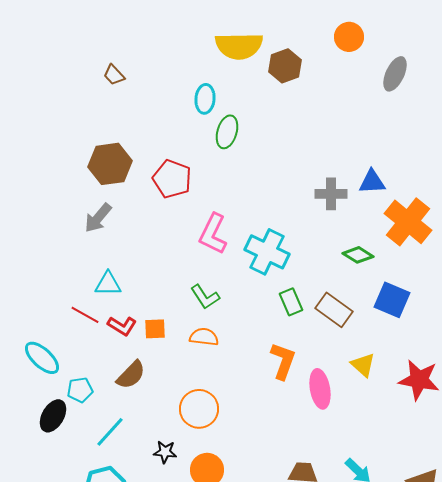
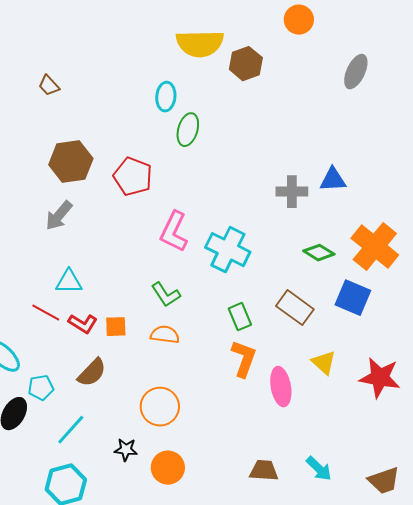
orange circle: (349, 37) -> (299, 20), moved
brown trapezoid: (114, 75) -> (49, 86), moved
orange cross: (408, 222) -> (375, 247), moved
green rectangle: (291, 302) -> (240, 317), moved

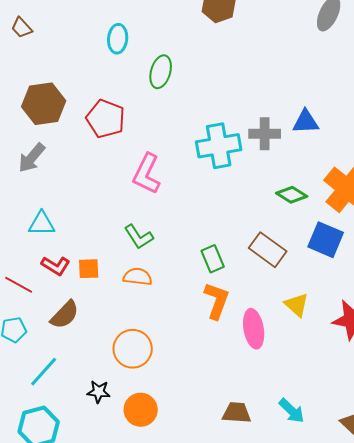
cyan ellipse: (166, 97) -> (118, 39), moved
cyan cross: (228, 250) -> (219, 146), moved, turned -36
red line: (46, 313) -> (19, 285), moved

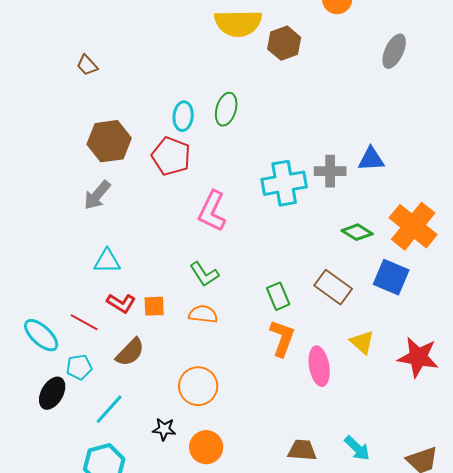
cyan ellipse: (118, 39) -> (183, 116), moved

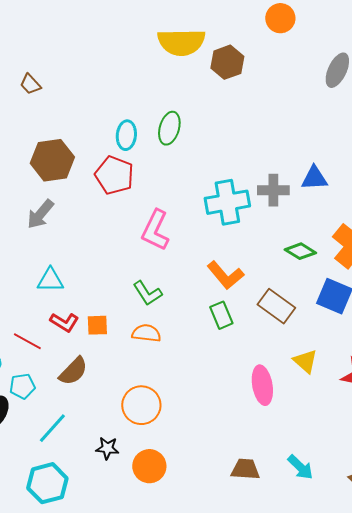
orange L-shape: (282, 338) -> (225, 275), moved, turned 120

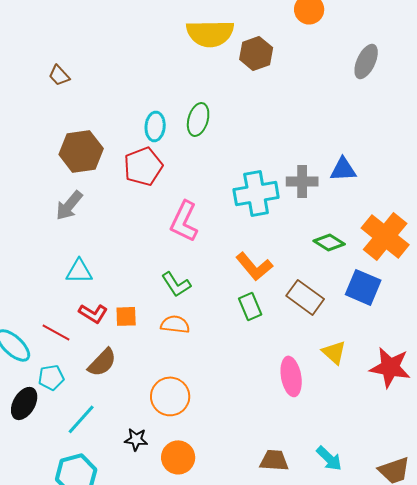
red pentagon: (114, 175) -> (143, 166), turned 30

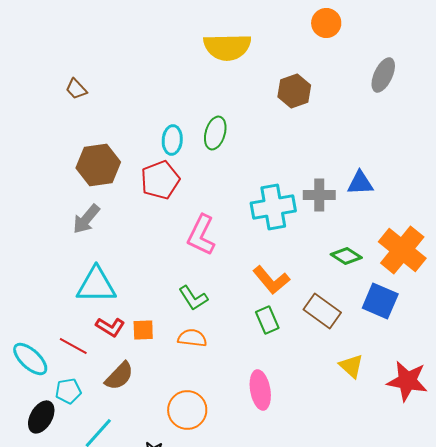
brown hexagon: (256, 53) -> (294, 91), moved
cyan triangle: (79, 271) -> (96, 285), size x1.5
pink ellipse: (291, 376) -> (260, 390), moved

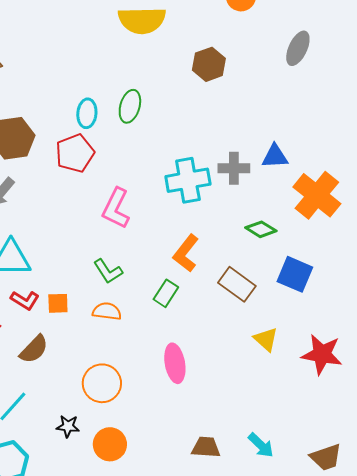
orange cross: (402, 250) -> (317, 195), moved
orange L-shape: (271, 280) -> (186, 253), turned 78
green rectangle: (267, 320) -> (166, 293), moved, turned 56

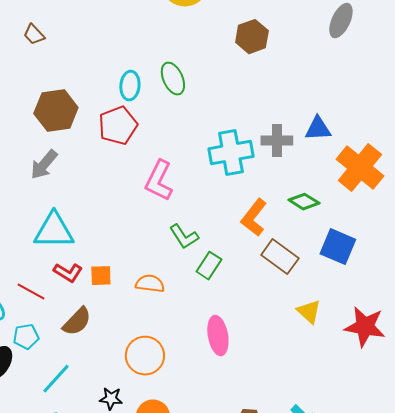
green ellipse: (130, 106) -> (173, 79), turned -40
orange L-shape: (186, 253) -> (254, 218), moved
green L-shape: (108, 271) -> (184, 237), moved

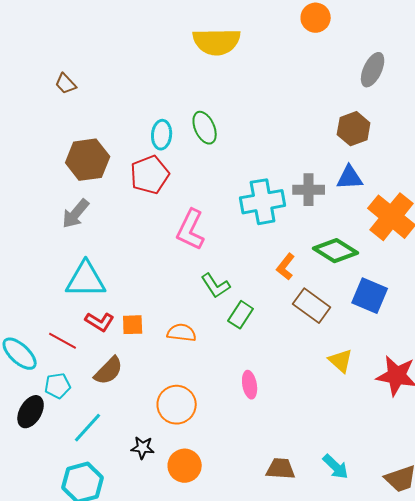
brown hexagon: (252, 37) -> (354, 129), moved
green diamond: (304, 202) -> (336, 251), size x1.4
orange L-shape: (254, 218) -> (286, 267), size x0.7
pink ellipse: (218, 336) -> (250, 385), size x0.7

